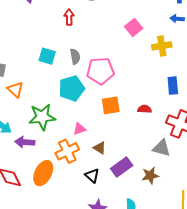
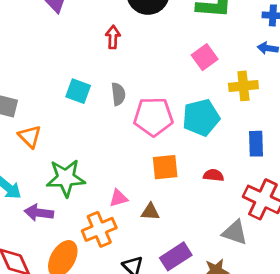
cyan pentagon: (72, 88) -> (201, 118), moved
brown triangle: (100, 148) -> (150, 212), moved, turned -32

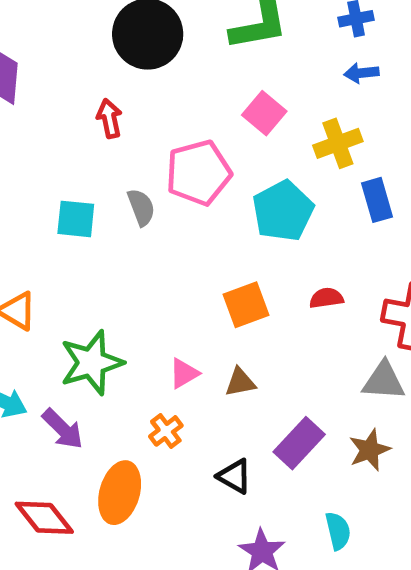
pink pentagon: (153, 117) -> (198, 173), moved
blue rectangle: (256, 144) -> (377, 200), moved
purple arrow: (39, 213) -> (63, 429), turned -128
orange cross: (99, 229) -> (166, 431), size x0.6

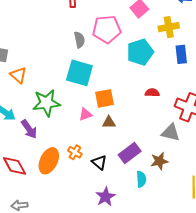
cyan square: (76, 219) -> (79, 73), moved, size x1.5
orange square: (246, 305) -> (104, 98), moved
orange cross: (166, 431) -> (75, 152), moved, turned -32
cyan semicircle: (338, 531) -> (141, 179), moved

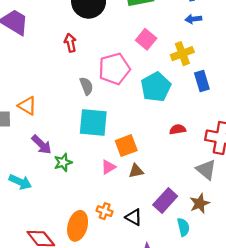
orange triangle: (18, 75) -> (27, 106), moved
green star: (46, 103) -> (63, 162), size x0.6
purple arrow: (29, 129) -> (41, 145), moved
gray triangle: (171, 133) -> (206, 170), turned 36

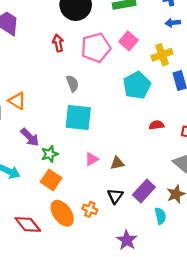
pink pentagon: (114, 69) -> (96, 48), moved
orange square: (126, 146) -> (51, 180), moved, turned -36
orange cross: (105, 211) -> (90, 209), moved
black triangle: (134, 217) -> (115, 196), moved, turned 35
orange ellipse: (78, 226) -> (62, 213), turned -52

